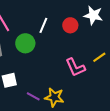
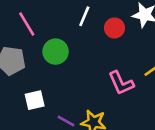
white line: (43, 25) -> (84, 16), moved

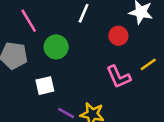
red circle: (114, 28) -> (118, 36), moved
white square: (35, 100) -> (45, 86), moved

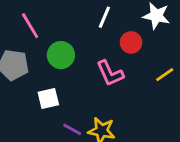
white line: (84, 13) -> (104, 17), moved
pink L-shape: (118, 77) -> (110, 73), moved

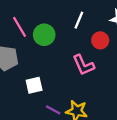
green circle: (61, 55) -> (44, 35), moved

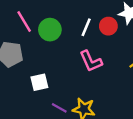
white line: (79, 20) -> (86, 27), moved
red circle: (100, 40) -> (108, 26), moved

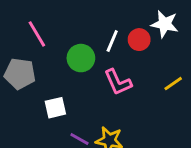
green circle: (50, 30) -> (81, 58), moved

